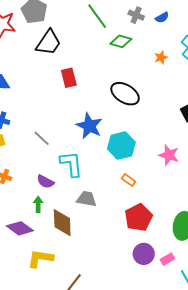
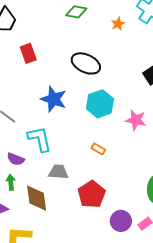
cyan hexagon: (121, 146) -> (100, 104), moved
red pentagon: (139, 218) -> (92, 194), moved

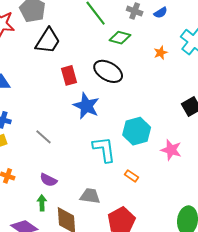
black ellipse: (86, 63) -> (108, 71), moved
blue star: (54, 99) -> (86, 106), moved
cyan L-shape: (40, 139) -> (104, 149), moved

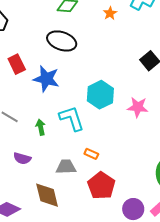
red rectangle: (69, 75) -> (17, 64), moved
orange rectangle: (132, 176) -> (91, 154), moved
green arrow: (42, 203) -> (41, 127), moved

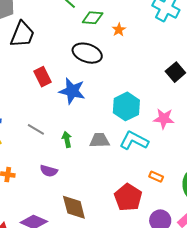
orange star: (110, 13) -> (119, 30), moved
cyan L-shape: (72, 118) -> (134, 141), moved, turned -44
orange rectangle: (91, 154) -> (156, 177), moved
gray trapezoid: (66, 167) -> (99, 140), moved

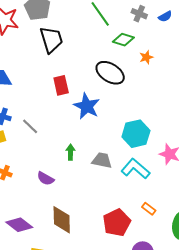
black trapezoid: (22, 34) -> (51, 40), turned -52
gray line: (36, 129) -> (30, 126), moved

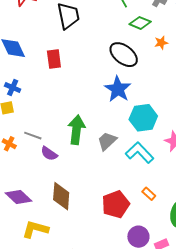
red rectangle: (61, 85) -> (54, 59), moved
blue star: (87, 106) -> (118, 89), moved
gray line: (30, 126) -> (33, 136), moved, turned -30
green arrow: (70, 152) -> (76, 130), size x1.8
gray trapezoid: (102, 160) -> (107, 141), turned -60

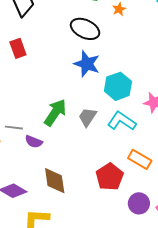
green arrow: (76, 130) -> (55, 113), turned 40
orange rectangle: (149, 194) -> (140, 159), size x1.6

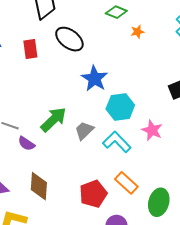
black ellipse: (85, 29) -> (69, 39), moved

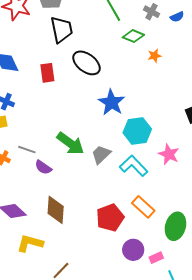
green arrow: (54, 120) -> (70, 143), turned 80

